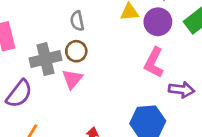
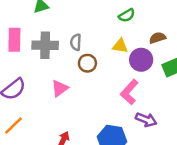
brown circle: (76, 51) -> (87, 63), moved
gray cross: (45, 59) -> (45, 45), moved

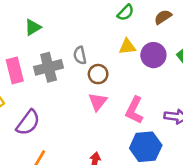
brown semicircle: (157, 38) -> (163, 17), moved
pink triangle: (60, 88) -> (98, 102), moved
pink L-shape: (129, 92) -> (134, 110), moved

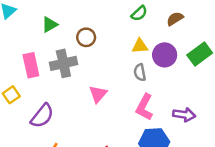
gray semicircle: (80, 55) -> (140, 72), moved
brown circle: (98, 74) -> (86, 37), moved
pink triangle: (98, 102) -> (98, 94), moved

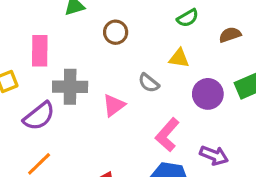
purple circle: (165, 55) -> (208, 94), moved
gray cross: (63, 63) -> (70, 87), moved
gray semicircle: (140, 72) -> (149, 83), moved, turned -54

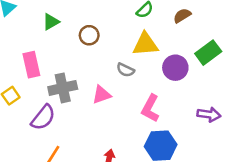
yellow triangle: (179, 58) -> (145, 44), size x1.5
pink triangle: (114, 105) -> (102, 95), turned 30
purple arrow: (214, 155) -> (209, 114), moved

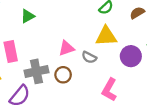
brown circle: (89, 35) -> (63, 75), moved
pink triangle: (102, 95) -> (66, 48), moved

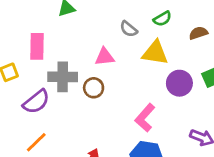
gray semicircle: (89, 57) -> (129, 29), moved

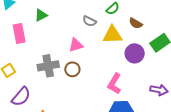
brown semicircle: (198, 33) -> (136, 23), moved, turned -120
pink rectangle: (37, 46) -> (19, 34), moved
purple semicircle: (36, 102) -> (21, 97), moved

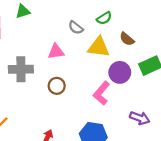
brown circle: (72, 69) -> (57, 86), moved
pink L-shape: (114, 84) -> (101, 93), moved

